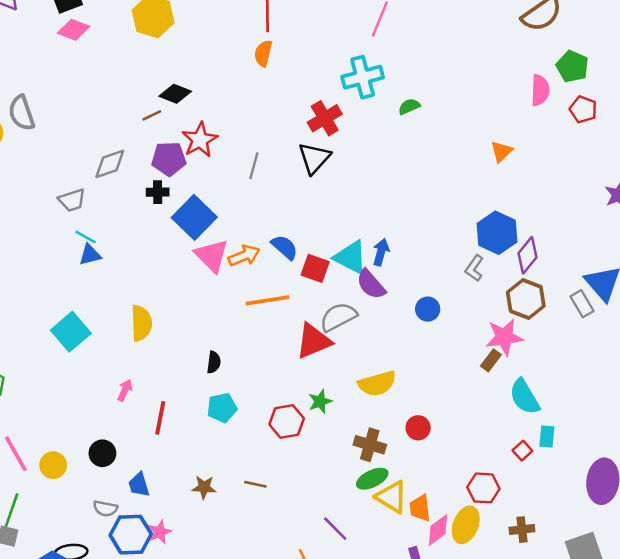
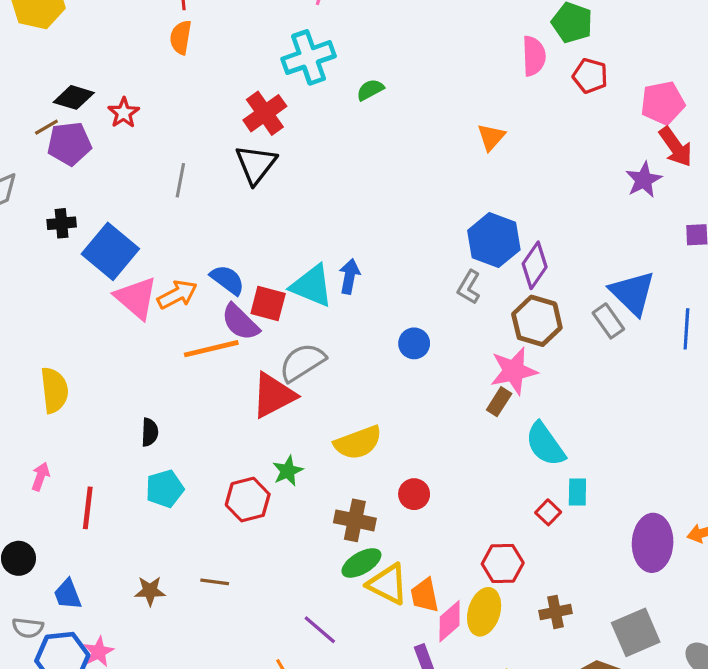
red star: (200, 140) -> (124, 113), moved, size x0.7
purple pentagon: (169, 159) -> (69, 144), moved
purple semicircle: (371, 284) -> (240, 322), moved

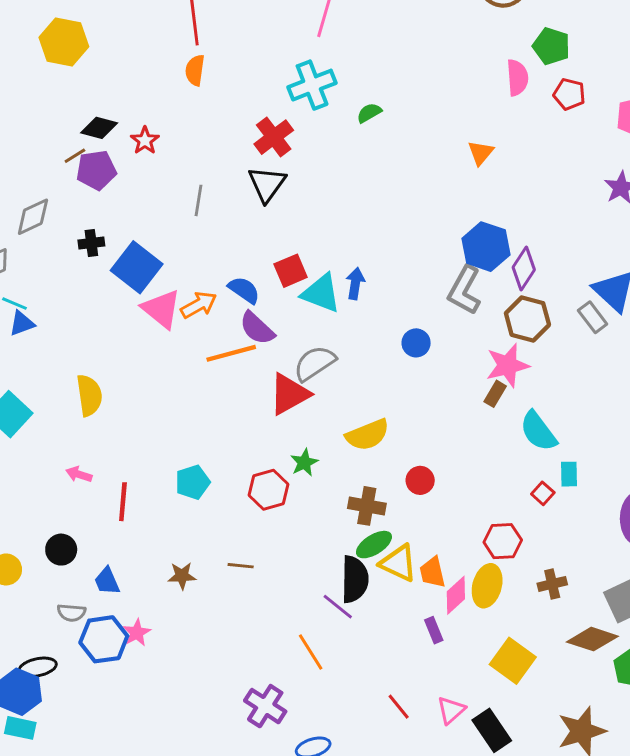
gray L-shape: (469, 287) -> (464, 290), size x1.6
red square: (268, 303) -> (291, 271), moved, turned -36
black semicircle: (150, 432) -> (355, 579), moved, size x1.8
pink arrow: (40, 476) -> (79, 474), turned -90

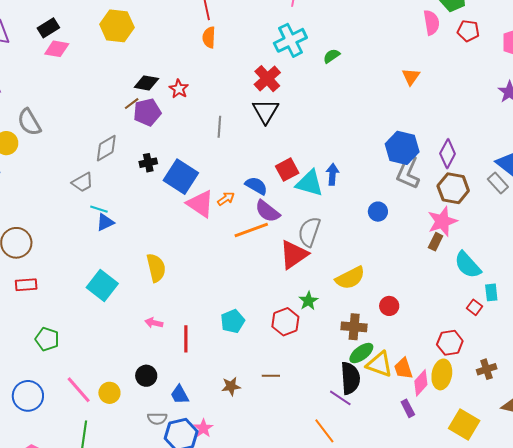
blue hexagon: (486, 247) -> (402, 148), moved
orange arrow: (199, 305) -> (226, 199), size x0.7
gray semicircle: (315, 363) -> (309, 232), turned -32

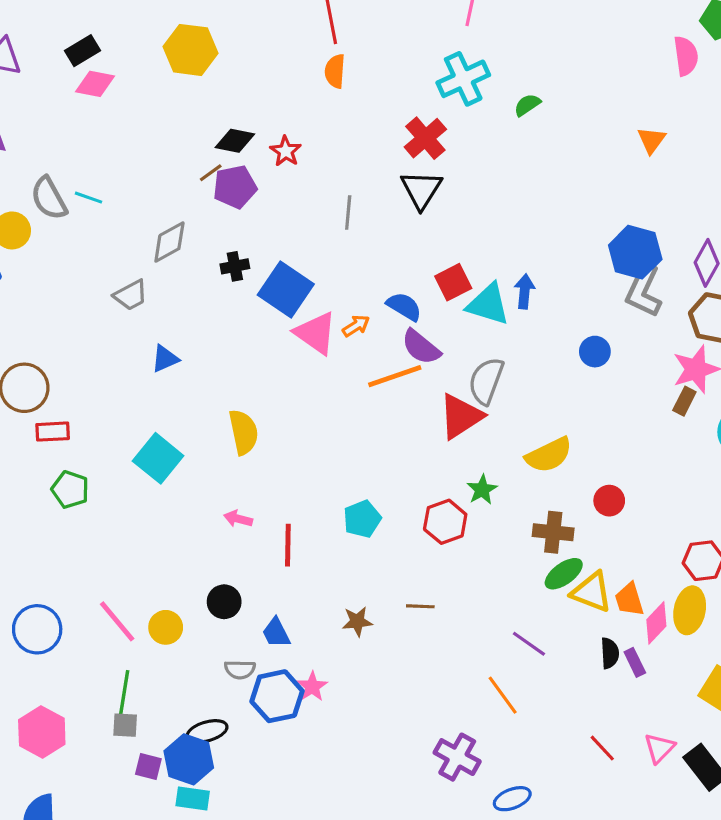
cyan line: (99, 209) -> (89, 198), moved
red rectangle: (26, 285) -> (53, 432), moved
green pentagon: (47, 339) -> (70, 490), moved
black semicircle: (350, 378) -> (610, 653), moved, size x0.6

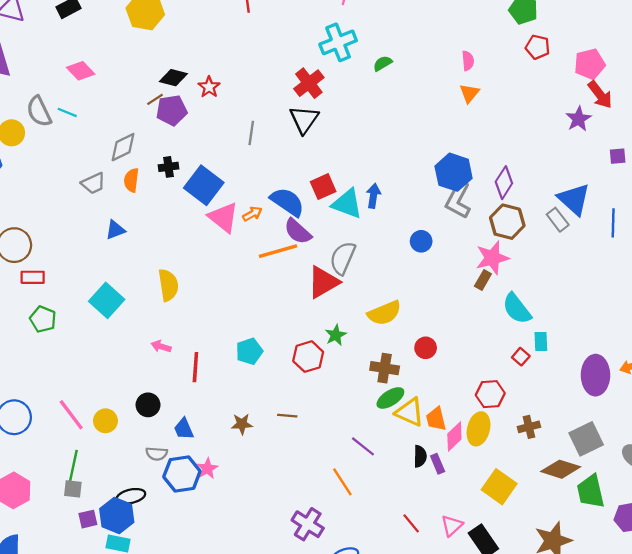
pink semicircle: (686, 56) -> (468, 61), moved, size x0.7
orange semicircle: (335, 71) -> (131, 180), moved
pink diamond: (95, 84) -> (81, 71), moved, turned 32
blue semicircle: (404, 306) -> (287, 202), size x1.4
purple square: (148, 766) -> (88, 519), turned -30

